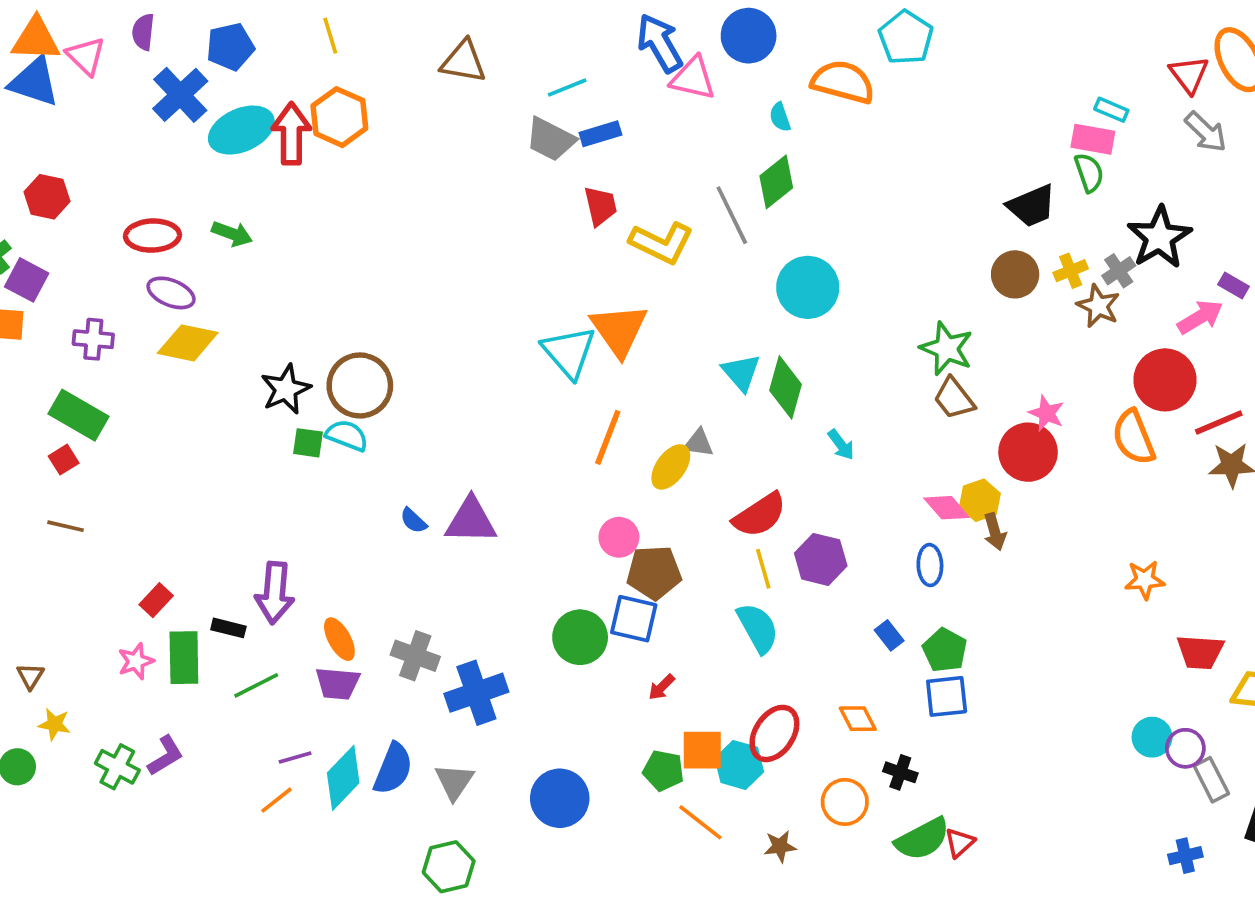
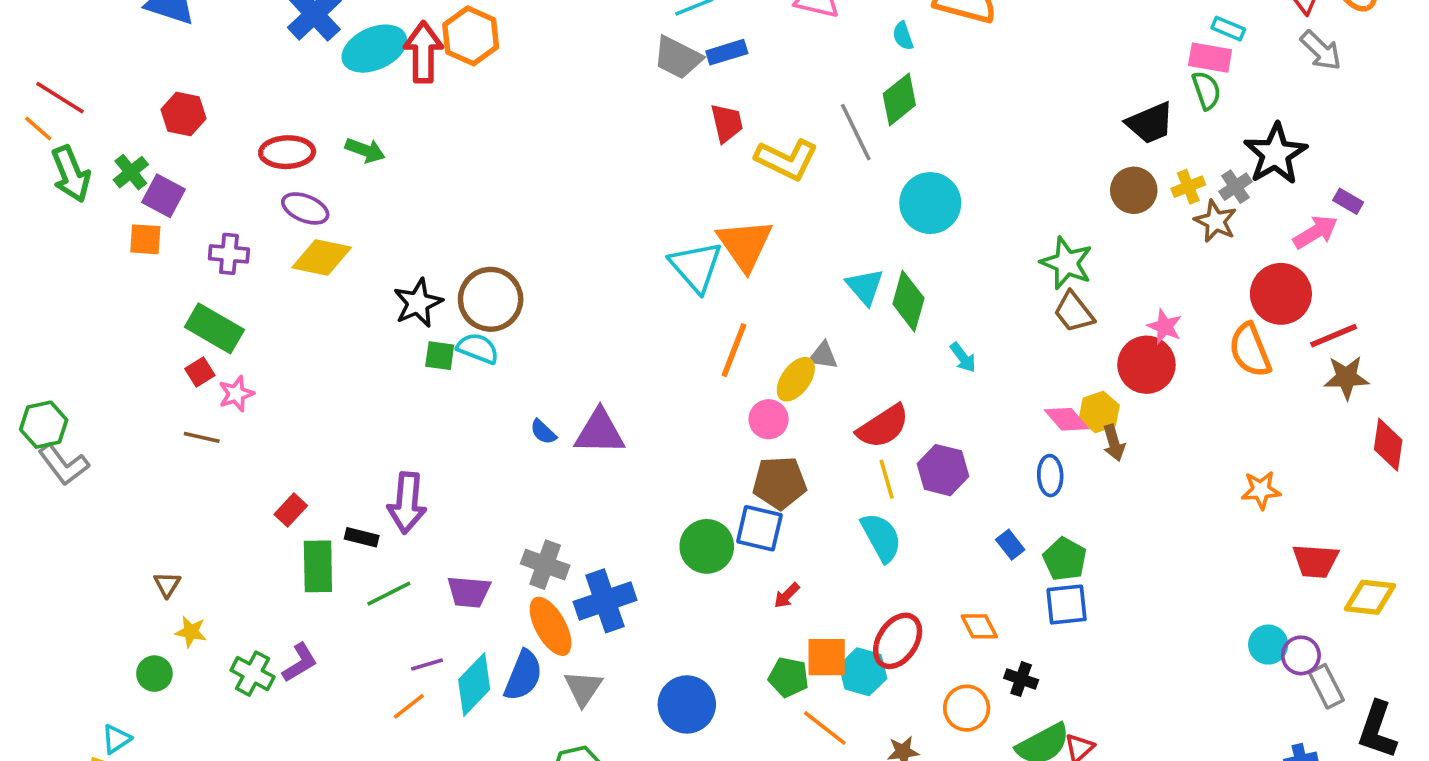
pink circle: (619, 537) -> (769, 419), moved
orange ellipse: (339, 639) -> (551, 626), moved, size x1.4
pink star: (136, 661) -> (236, 394), moved

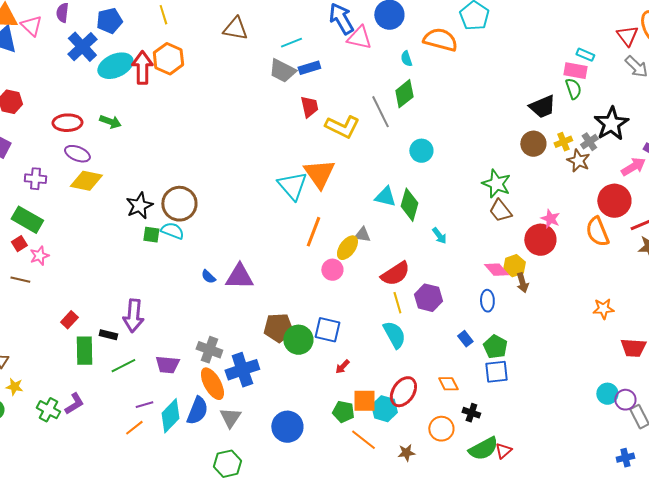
cyan circle: (930, 203) -> (421, 151), size x0.7
cyan triangle: (865, 287) -> (385, 197), turned -35
brown pentagon: (779, 483) -> (278, 328), moved

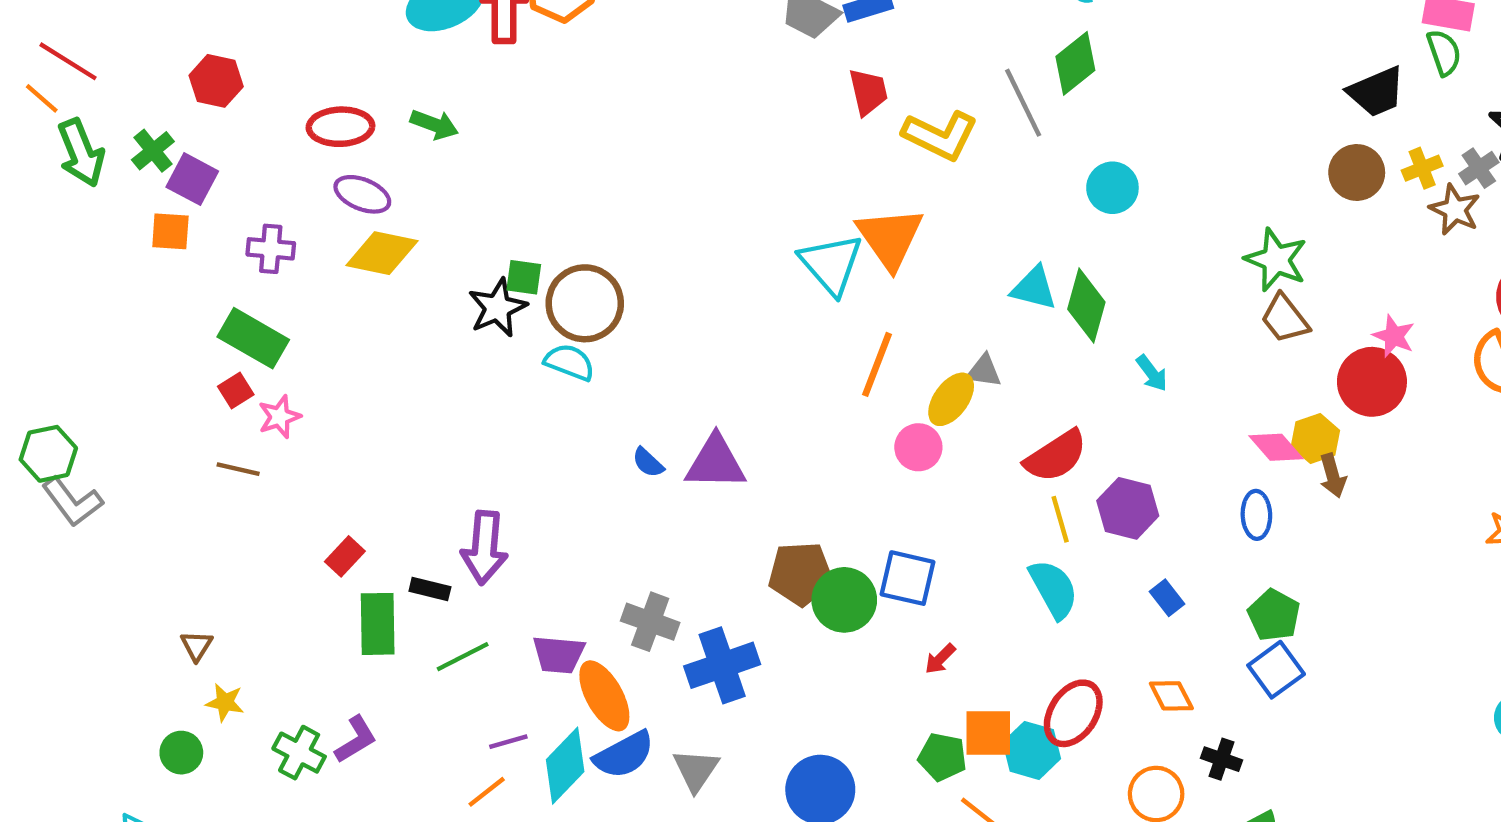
green square: (151, 235) -> (524, 277), moved
blue rectangle: (465, 339) -> (1167, 598), moved
blue square: (496, 372) -> (1276, 670), turned -30
orange ellipse: (212, 384) -> (604, 696), moved
blue semicircle: (197, 411) -> (624, 755), turned 40

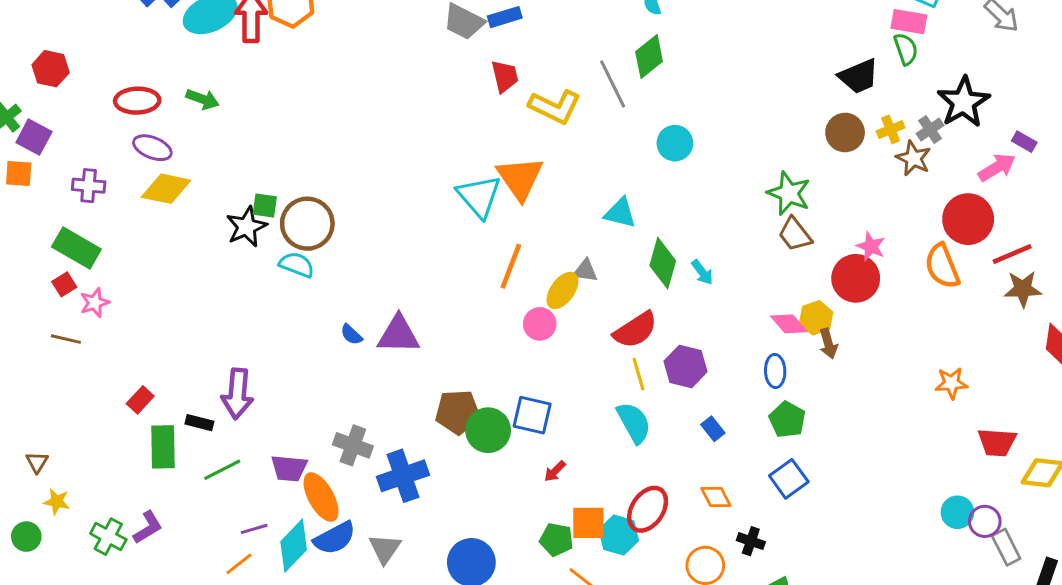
green diamond: (1086, 306) -> (663, 263), moved
green pentagon: (1274, 615) -> (787, 420), moved

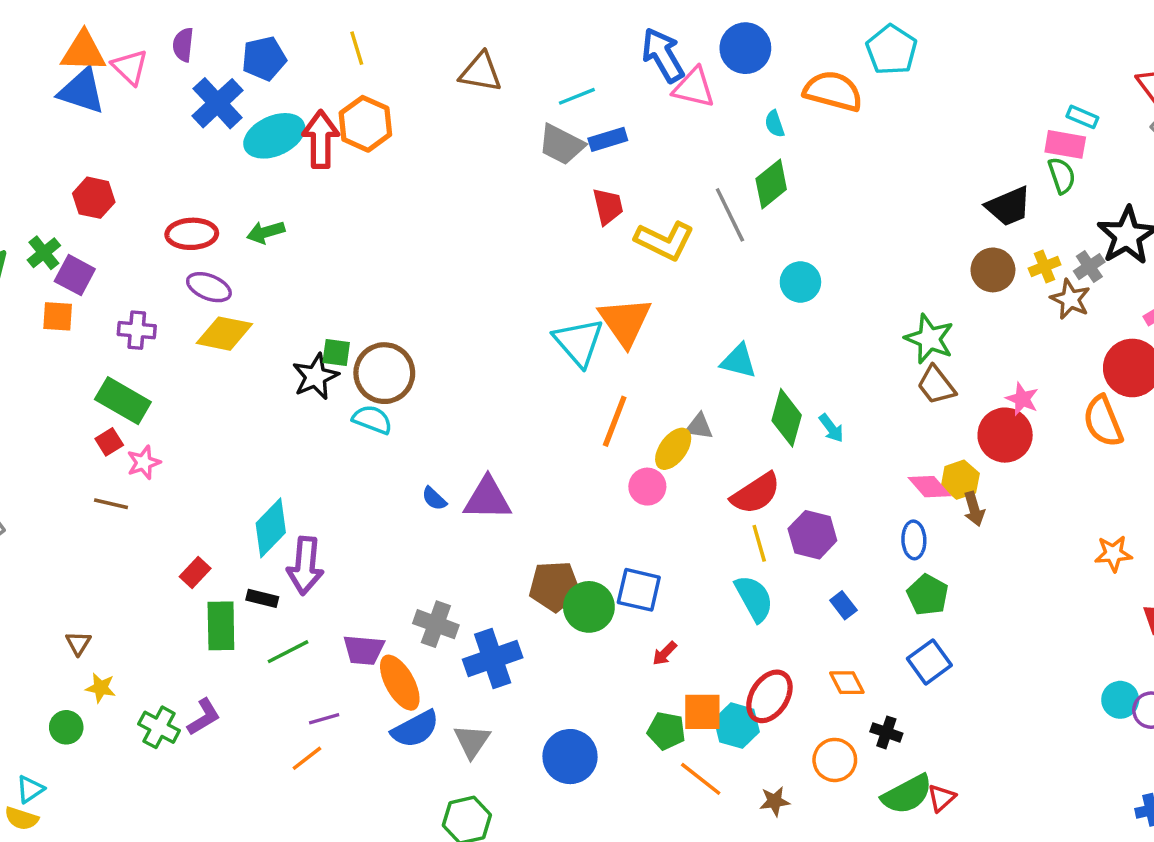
green arrow: (203, 99) -> (266, 232), turned 144
cyan diamond: (294, 546) -> (271, 528), moved

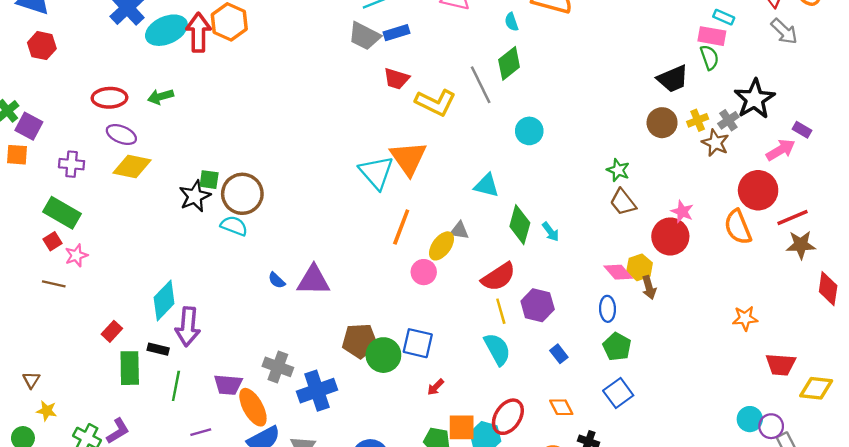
red hexagon: (94, 198) -> (42, 46), moved
red trapezoid: (608, 206) -> (396, 79), turned 120
green star: (929, 339) -> (618, 170), size x0.7
green line: (288, 652) -> (176, 386), turned -52

